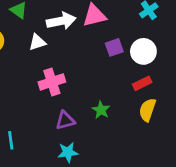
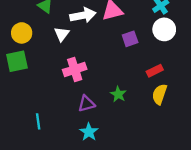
white triangle: (37, 42) -> (62, 34), turned -35
white circle: (143, 51) -> (164, 29), moved
cyan star: (68, 152) -> (89, 132), turned -30

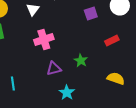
yellow semicircle: (159, 94) -> (116, 78), moved, turned 90
cyan star: (89, 132) -> (67, 92), moved

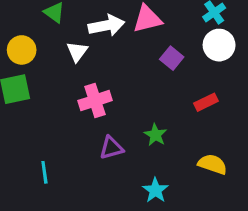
purple square: (91, 14) -> (172, 58), turned -32
cyan star: (67, 92) -> (155, 190), moved

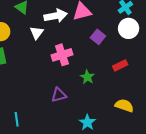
pink cross: (95, 101) -> (62, 55), moved
green star: (155, 135) -> (87, 77), moved
cyan line: (44, 172) -> (17, 119), moved

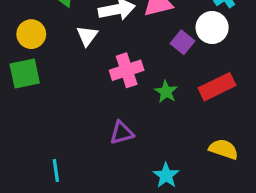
white circle: (129, 28) -> (212, 28), moved
red rectangle: (120, 65) -> (217, 87), size x1.5
green star: (87, 77) -> (166, 92), moved

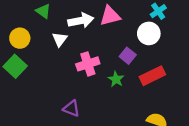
purple square: (182, 42) -> (128, 56), moved
green square: (25, 74) -> (15, 66), turned -35
purple triangle: (122, 133) -> (71, 108), moved, turned 36

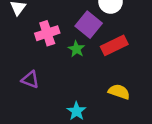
purple square: (128, 56) -> (89, 25), size x1.5

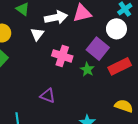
pink cross: (47, 33) -> (62, 56), turned 36

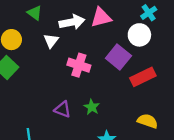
green star: (87, 70) -> (92, 107), moved

